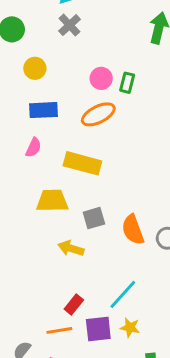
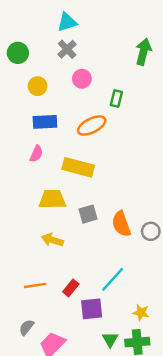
pink circle: (101, 78) -> (82, 79), moved
yellow arrow: (71, 248) -> (52, 240), moved
yellow star: (130, 328) -> (141, 313), moved
orange line: (59, 330) -> (35, 285), moved

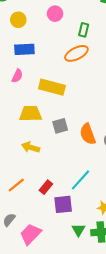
orange ellipse: (92, 126) -> (76, 53), moved
orange line: (35, 285) -> (16, 185), turned -30

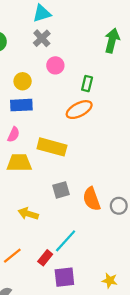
yellow circle: (18, 20) -> (23, 81), moved
yellow trapezoid: (31, 114) -> (19, 163), moved
cyan line: (81, 180) -> (66, 241), moved

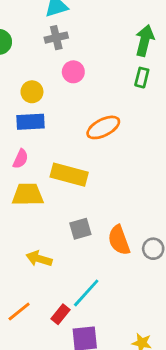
gray cross: (42, 38) -> (56, 38), turned 30
green rectangle: (87, 84) -> (142, 78), moved

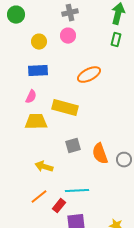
gray cross: (56, 38) -> (70, 13), moved
yellow circle: (32, 92) -> (39, 42), moved
cyan line: (86, 293) -> (77, 191), turned 45
orange line: (19, 311) -> (39, 197), moved

